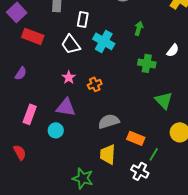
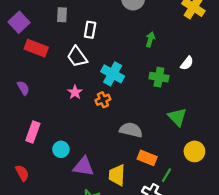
cyan cross: (104, 41) -> (113, 74), moved
purple semicircle: (21, 73) -> (23, 88), turned -64
purple triangle: (66, 107) -> (84, 167), moved
gray semicircle: (109, 121) -> (131, 130), moved, turned 30

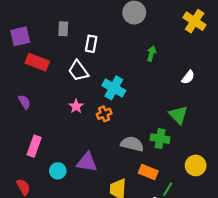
purple square: (19, 22) -> (20, 36), turned 30
green cross: (159, 77) -> (160, 139), moved
green triangle: (177, 117) -> (178, 115), moved
cyan circle: (61, 149) -> (58, 171), moved
purple triangle: (84, 167) -> (87, 162), moved

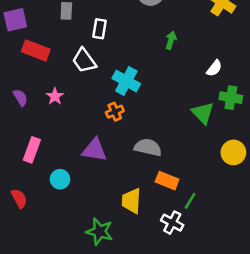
pink star: (76, 106) -> (55, 96), moved
green cross: (160, 139) -> (231, 98), moved
purple triangle: (87, 162) -> (94, 150), moved
yellow circle: (196, 165) -> (233, 152), moved

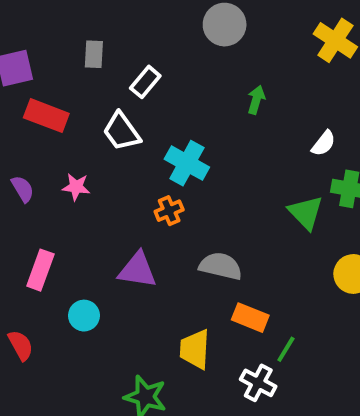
white rectangle: (100, 29) -> (145, 82), turned 30
pink star: (55, 96) -> (76, 187), turned -30

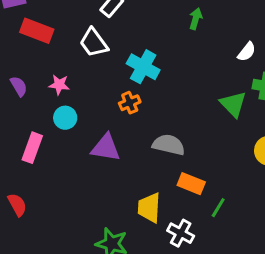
cyan circle: (84, 316) -> (65, 118), moved
white cross: (258, 383) -> (181, 233), moved

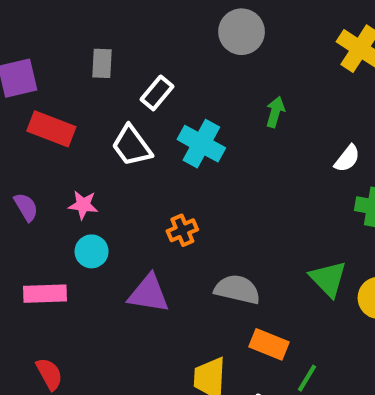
cyan cross: (143, 67) -> (201, 144), moved
green triangle: (233, 104) -> (328, 279), moved
pink rectangle: (32, 148) -> (45, 294), turned 68
red semicircle: (17, 205) -> (49, 374), moved

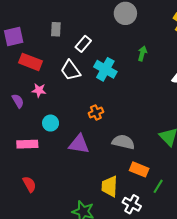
pink star: (83, 205) -> (39, 90), moved

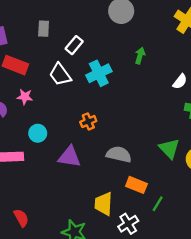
cyan cross: (105, 69) -> (99, 73), turned 35
red semicircle: (29, 184) -> (21, 218), moved
white cross: (132, 204) -> (128, 224), turned 30

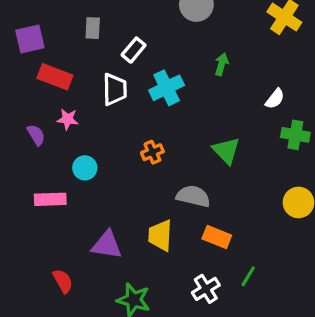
white trapezoid: (60, 74) -> (115, 89), turned -145
green triangle: (169, 149) -> (226, 151), moved
purple triangle: (69, 157) -> (107, 245), moved
yellow trapezoid: (104, 204) -> (160, 235), moved
green line: (158, 204) -> (248, 276), moved

